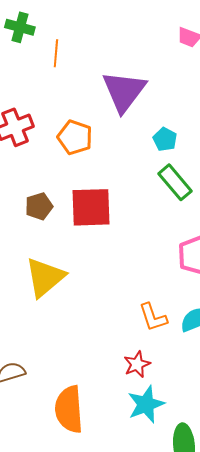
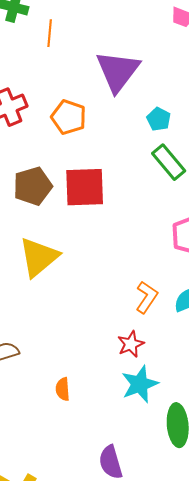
brown pentagon: (39, 206) -> (33, 186), size x1.4
orange L-shape: (153, 317) -> (147, 297), turned -128
orange semicircle: (69, 409) -> (63, 389), size x0.5

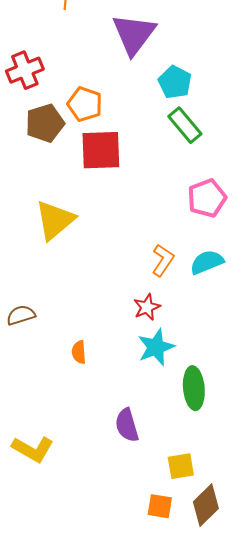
orange pentagon: (69, 117) -> (85, 104), moved
cyan pentagon: (159, 119) -> (175, 82), size x1.4
brown pentagon: (33, 186) -> (45, 123), moved

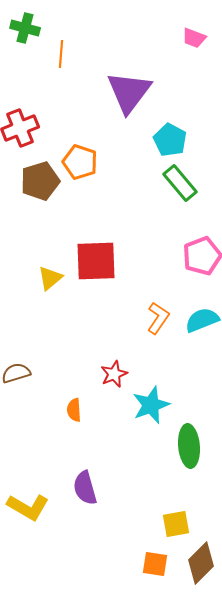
red square: (101, 150) -> (96, 261), moved
yellow triangle: (55, 220) -> (50, 278), size x0.6
red star: (147, 307) -> (114, 374), moved
purple semicircle: (127, 425) -> (85, 488), moved

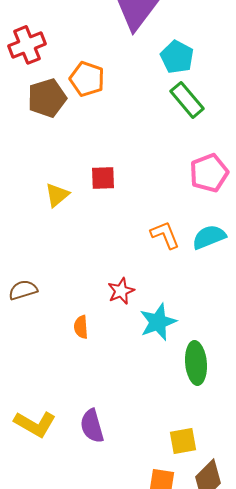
red square: (96, 261) -> (103, 178), size x0.6
orange L-shape: (158, 318) -> (165, 235), turned -56
purple semicircle: (85, 488) -> (92, 426), moved

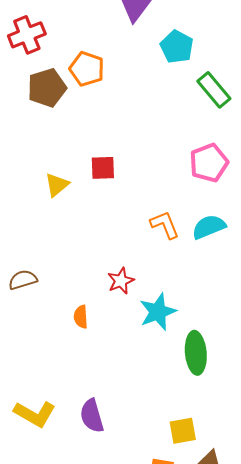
green rectangle: (187, 100) -> (214, 90), moved

